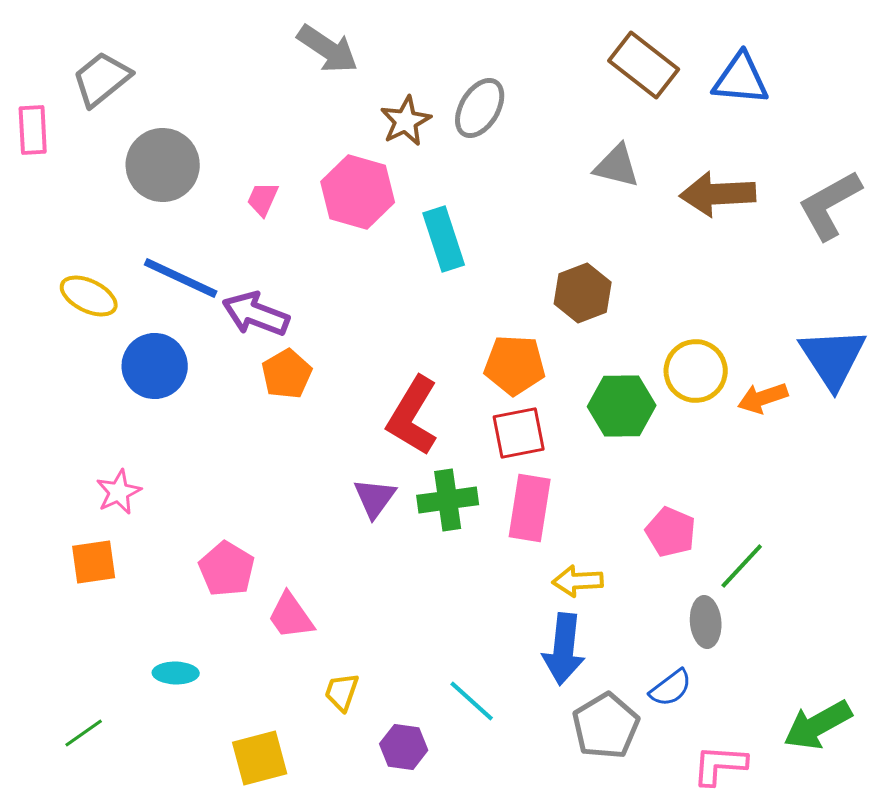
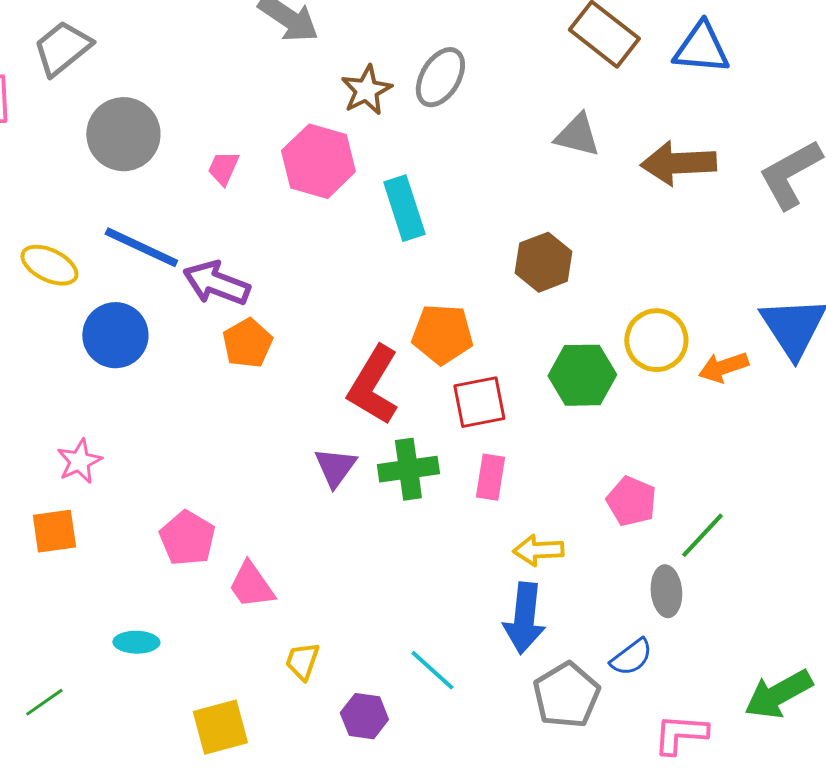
orange pentagon: (515, 365) -> (442, 334), moved
pink rectangle: (530, 508) -> (490, 477), size x0.7

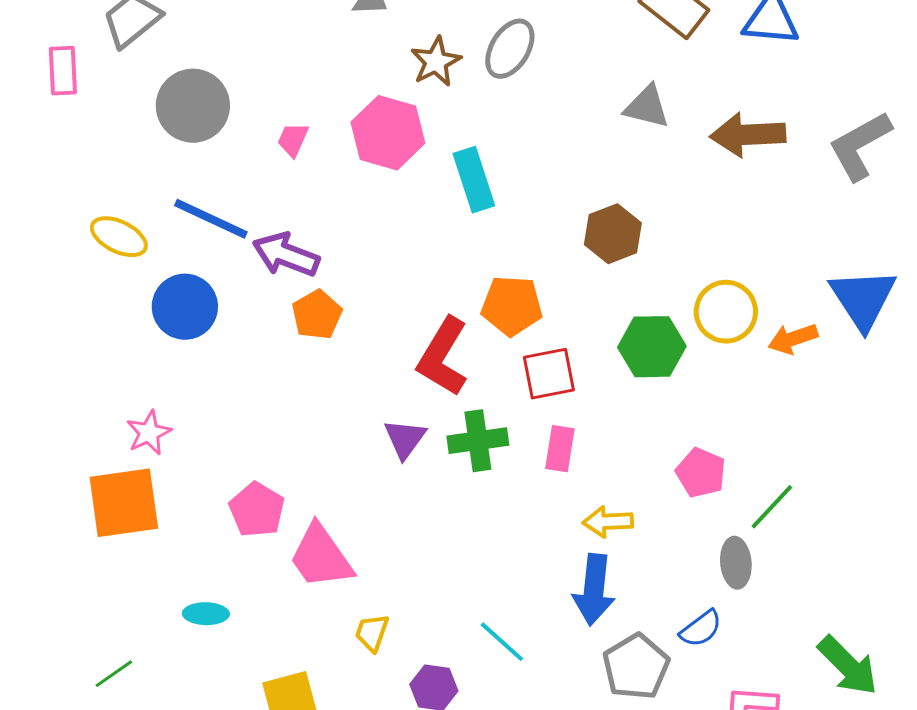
orange square: (54, 531) -> (124, 503), size x1.6
pink trapezoid: (251, 585) -> (321, 557), size x1.4
green arrow: (778, 694) -> (848, 666), turned -106

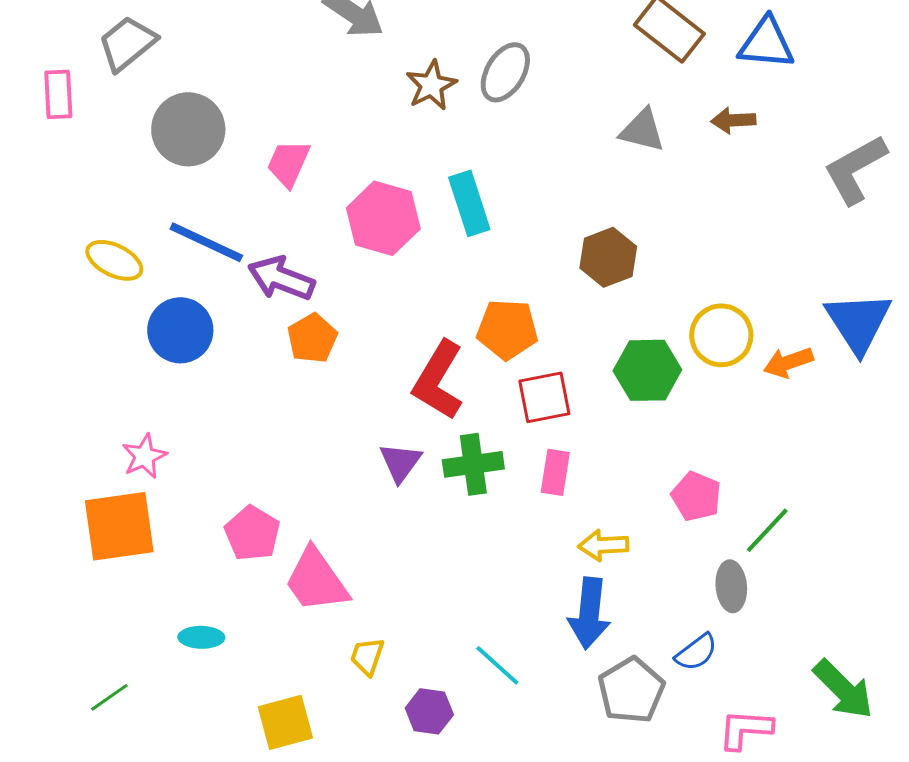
pink hexagon: (388, 133) -> (383, 218), moved
brown arrow: (748, 135) -> (733, 120), moved, size x0.6
pink trapezoid: (293, 140) -> (288, 163), size x1.4

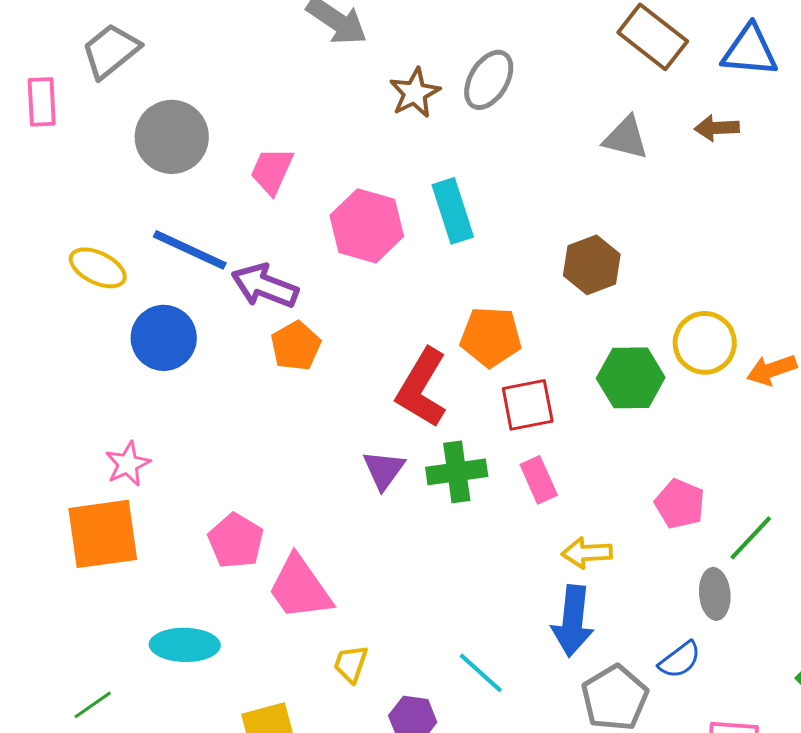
pink rectangle: (555, 472) -> (539, 480), turned -33
cyan ellipse: (201, 637) -> (185, 645), size x1.5

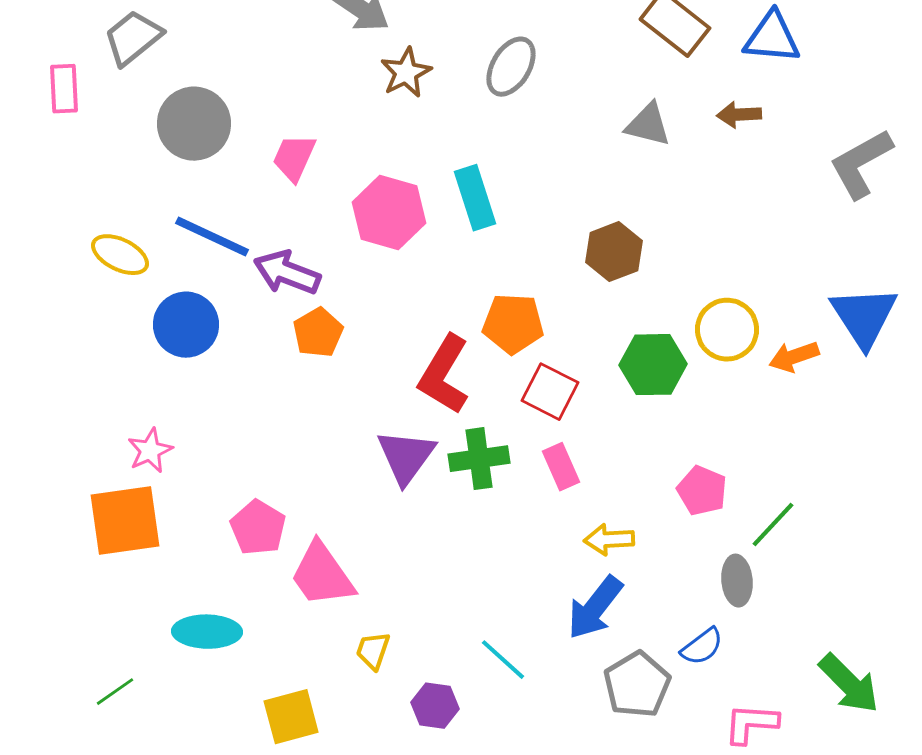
brown star: (415, 93) -> (406, 73), moved
red square: (528, 405) -> (550, 392), turned 38
purple triangle: (384, 470) -> (406, 457), size x1.4
blue arrow: (573, 621) -> (595, 608), turned 32

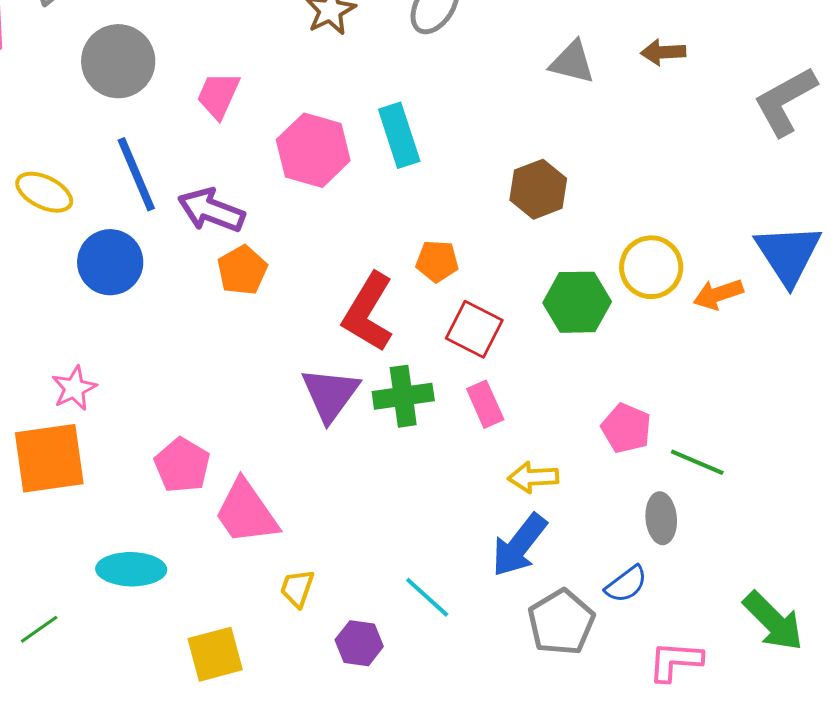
blue line: (212, 237) -> (136, 174), turned 42
orange pentagon: (513, 324) -> (437, 261), size x0.7
green line: (773, 525) -> (697, 462), turned 70

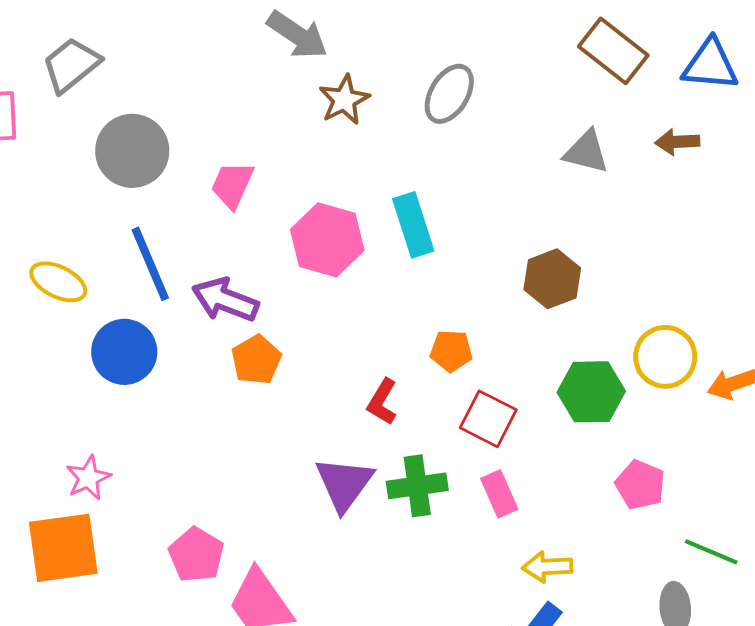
red L-shape: (368, 312) -> (382, 402), size x0.6
pink pentagon: (626, 428) -> (640, 485), moved

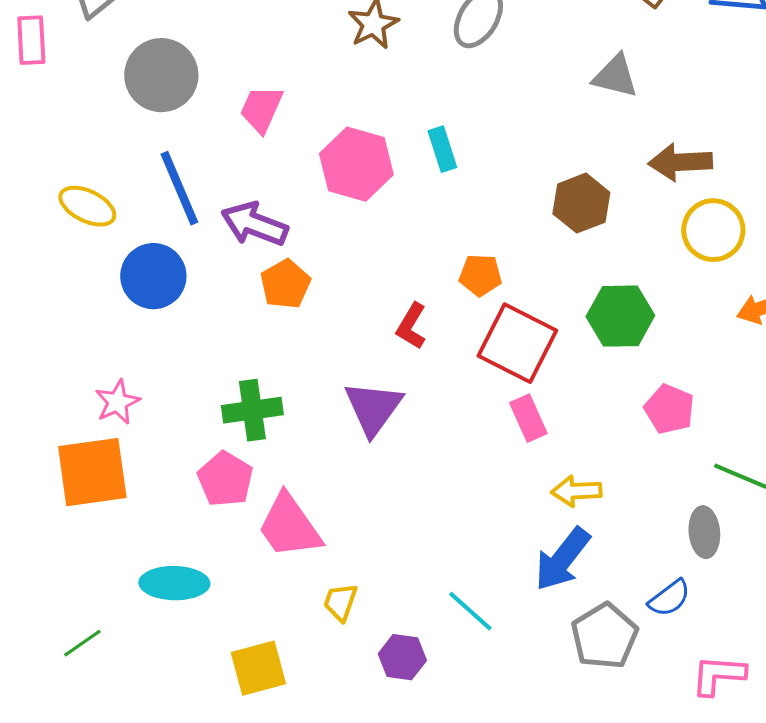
brown arrow: (677, 142) -> (680, 162), moved, size x1.4
cyan rectangle: (413, 225) -> (442, 149), size x0.7
yellow circle: (665, 357) -> (713, 230), moved
red square: (488, 419) -> (517, 343), size x1.4
green cross: (417, 486) -> (252, 410), moved

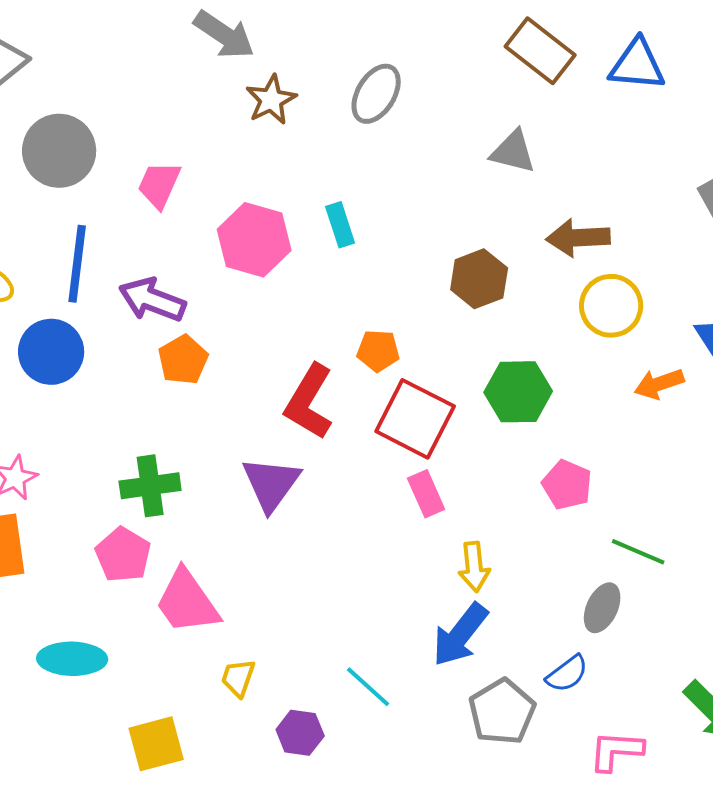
blue line: (179, 188) -> (77, 264), turned 30
red L-shape: (411, 326) -> (309, 402), size x1.6
yellow arrow: (576, 491) -> (474, 567), turned -93
gray ellipse: (704, 532) -> (602, 608), turned 30

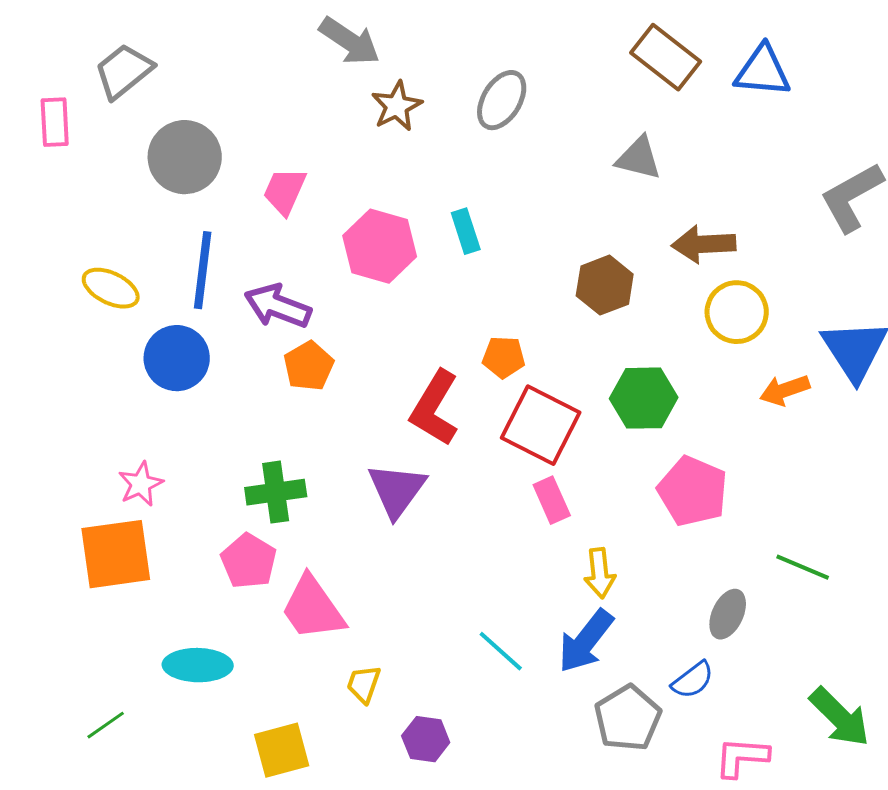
pink pentagon: (567, 485) -> (693, 491), size x1.4
green line: (638, 552) -> (803, 567), moved
cyan line: (368, 687) -> (501, 651), moved

